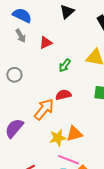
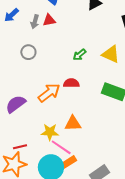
gray arrow: (21, 36) -> (35, 22), moved, turned 32
red triangle: (46, 43) -> (49, 20), moved
yellow star: (58, 138) -> (50, 132), moved

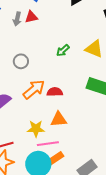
gray circle: (28, 52) -> (21, 61), moved
red semicircle: (71, 83) -> (55, 92), moved
pink line: (61, 147) -> (48, 144), turned -40

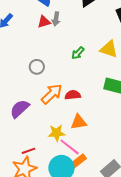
gray arrow: (17, 19) -> (56, 19), moved
pink line: (48, 144) -> (70, 147), turned 50

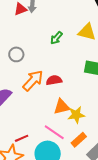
yellow star: (57, 133) -> (76, 115), moved
red line: (29, 151) -> (22, 138), moved
orange rectangle: (78, 161) -> (79, 140), moved

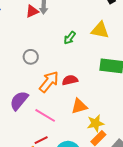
yellow star: (76, 115) -> (95, 123), moved
pink line: (54, 132) -> (45, 115), moved

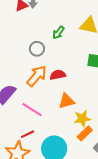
gray circle: (31, 57) -> (37, 49), moved

